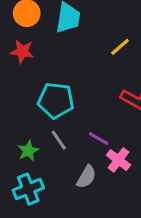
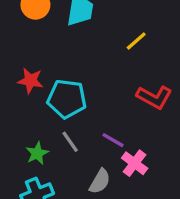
red star: (22, 51) -> (30, 81), moved

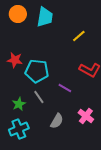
purple line: (113, 140) -> (65, 88), moved
pink cross: (135, 163) -> (86, 116), moved

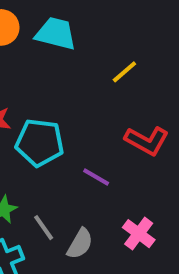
cyan trapezoid: (45, 17) -> (56, 33), turned -85
gray line: (39, 97) -> (44, 228), moved

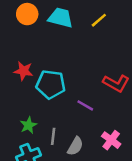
yellow line: (124, 72) -> (99, 20), moved
gray line: (44, 228) -> (53, 136), turned 42

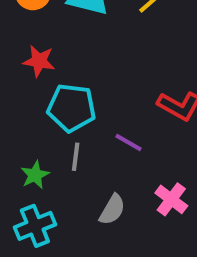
red star: (23, 71) -> (39, 61), moved
gray line: (53, 136) -> (76, 157), moved

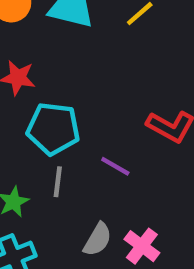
pink cross: (171, 199) -> (142, 246), moved

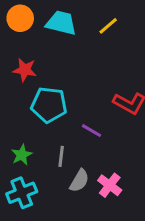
gray line: (58, 182) -> (61, 156), moved

